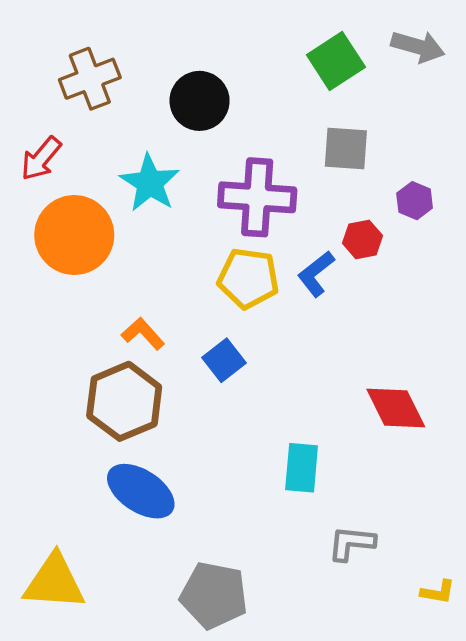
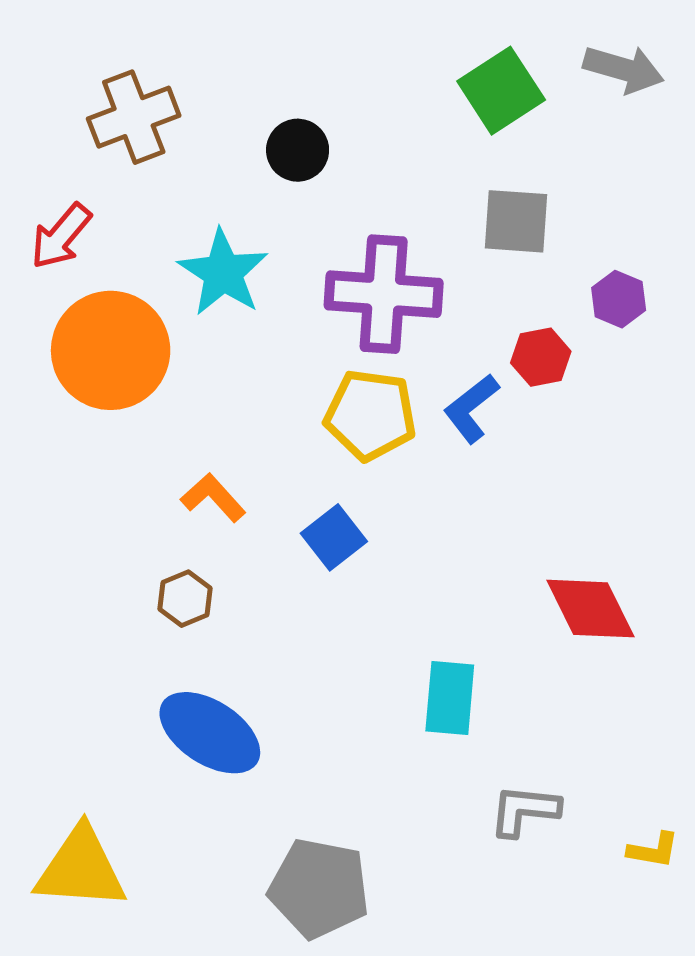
black circle: (200, 101) -> (298, 150), size x0.7
brown hexagon: (124, 401) -> (185, 599), size x0.5
yellow L-shape: (438, 592) -> (653, 850), moved

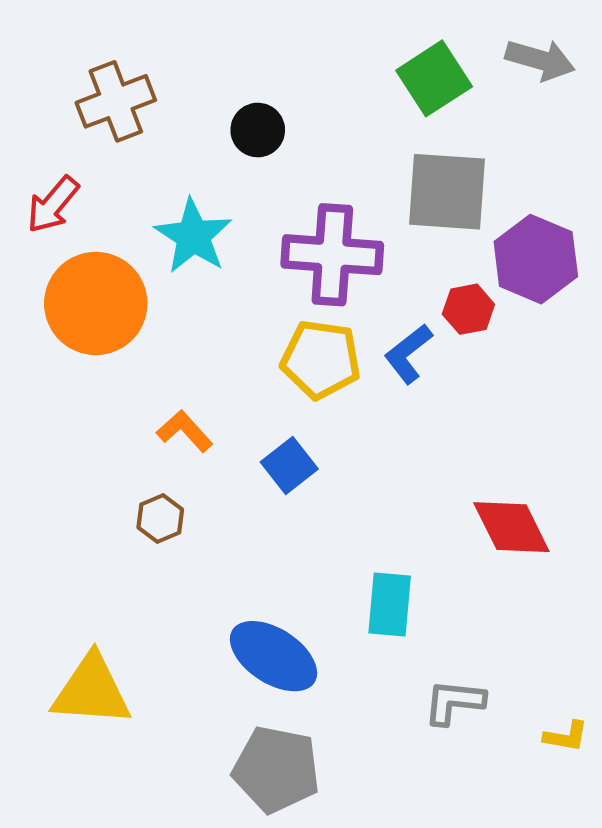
gray square: (516, 221) -> (447, 192), size x1.4
purple hexagon: (619, 299) -> (536, 259), size x1.8
blue ellipse: (210, 733) -> (274, 656), moved
yellow triangle: (81, 868) -> (91, 691), moved

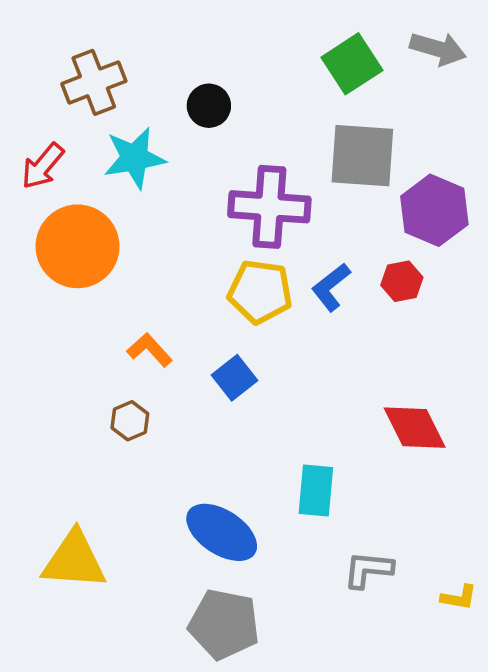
cyan star: (193, 236) -> (135, 158), moved, turned 30
red hexagon: (468, 309) -> (402, 281), moved

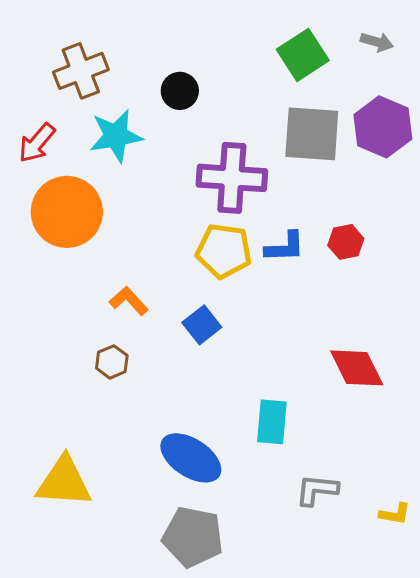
gray arrow: (438, 49) -> (377, 42), size x0.7
purple hexagon: (434, 210) -> (383, 127), moved
blue L-shape: (331, 287) -> (285, 247), turned -144

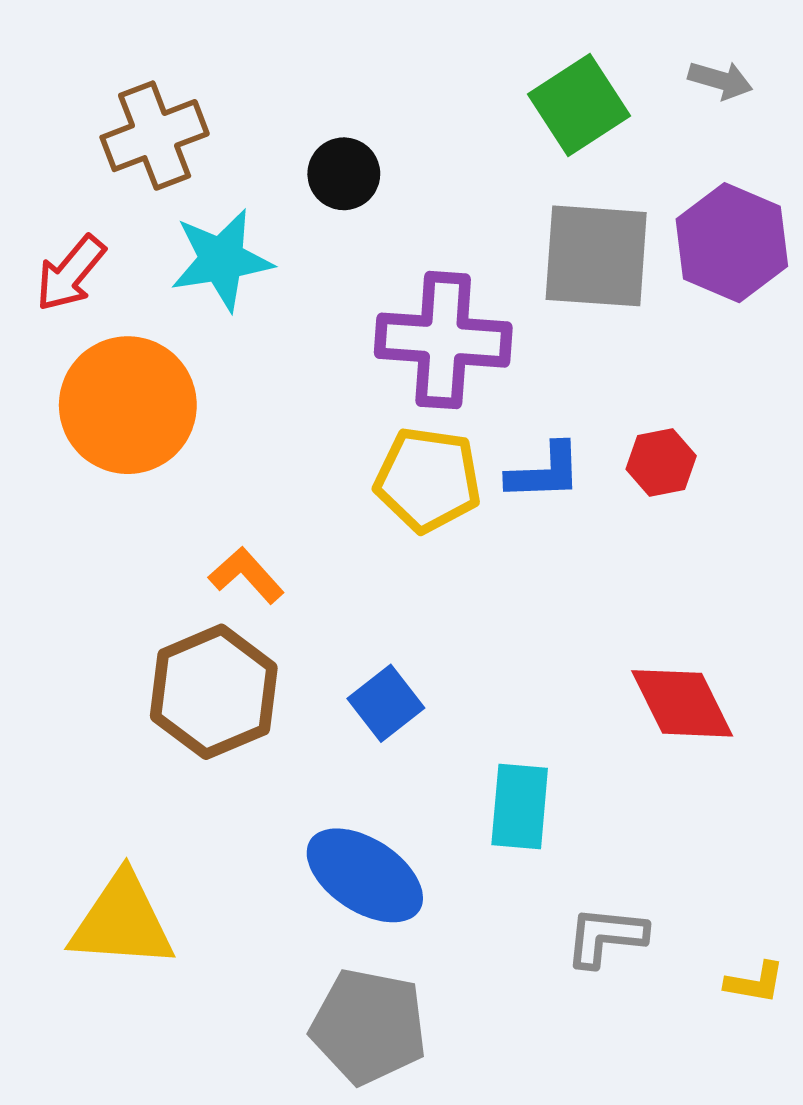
blue square: (202, 325) -> (386, 703), moved
brown hexagon: (112, 362) -> (214, 692), size x2.0

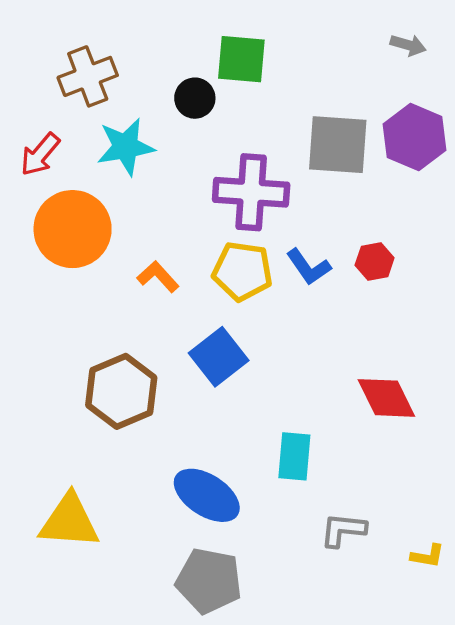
green square: (579, 105) -> (241, 59), moved, turned 38
blue L-shape: (545, 472) -> (308, 267), turned 57
orange L-shape: (246, 575) -> (158, 277), moved
blue square: (386, 703) -> (219, 357), moved, size x1.4

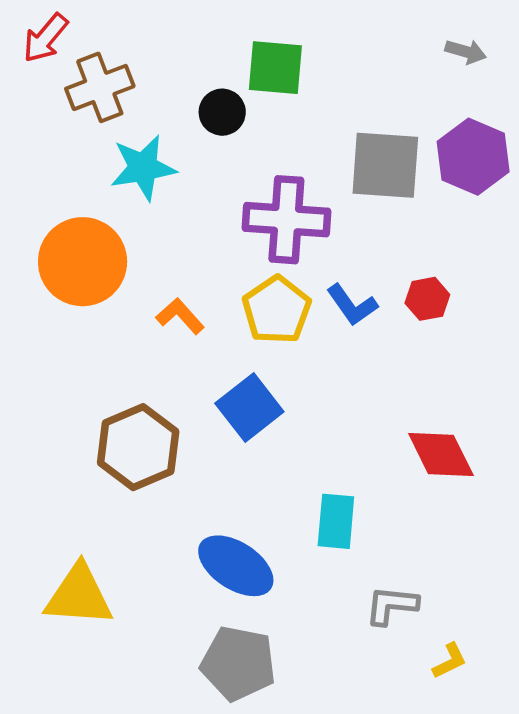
red arrow: (40, 154) -> (45, 38), moved
yellow pentagon: (242, 271) -> (277, 310), turned 30
yellow L-shape: (428, 556) -> (450, 661), moved, turned -36

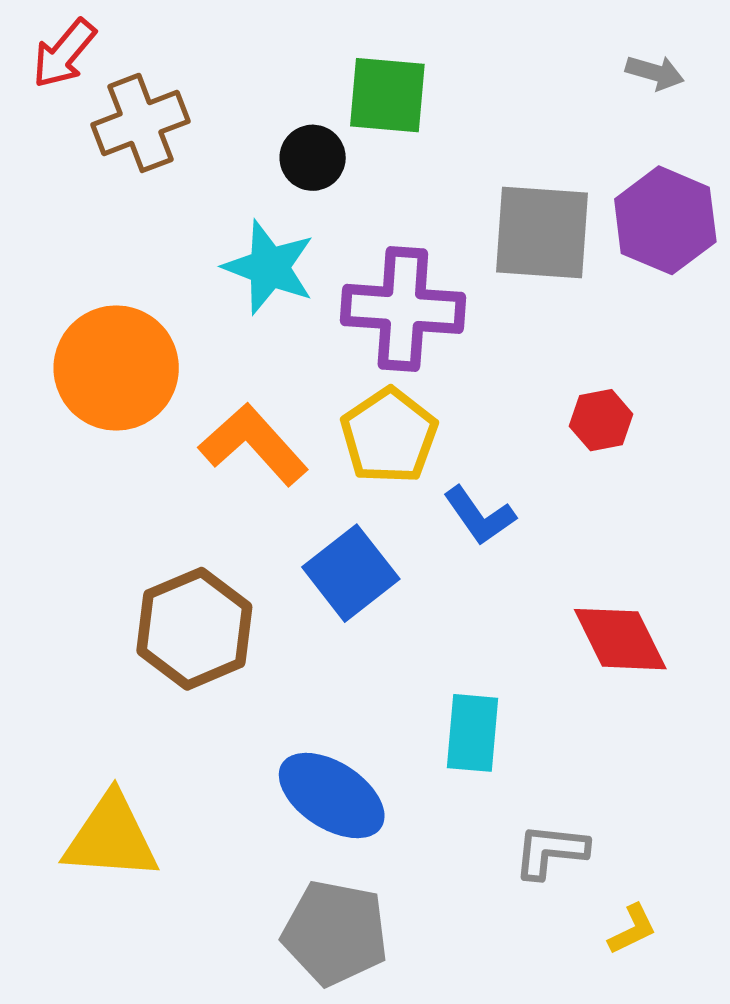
cyan star: (143, 168) -> (269, 267), moved, turned 30
blue L-shape: (352, 305) -> (479, 516), moved
orange L-shape: (180, 316) -> (253, 444), size x1.6

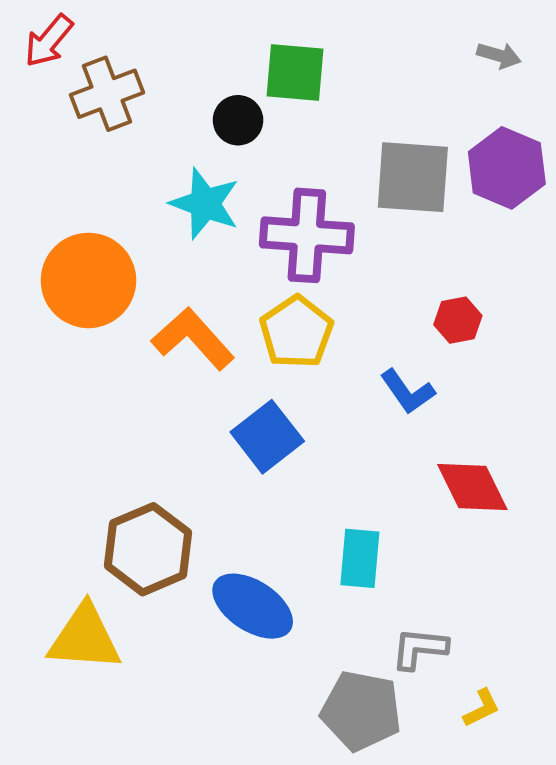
blue L-shape: (479, 516) -> (408, 392), moved
brown hexagon: (194, 629) -> (148, 549), moved
gray pentagon: (335, 933) -> (361, 711), moved

